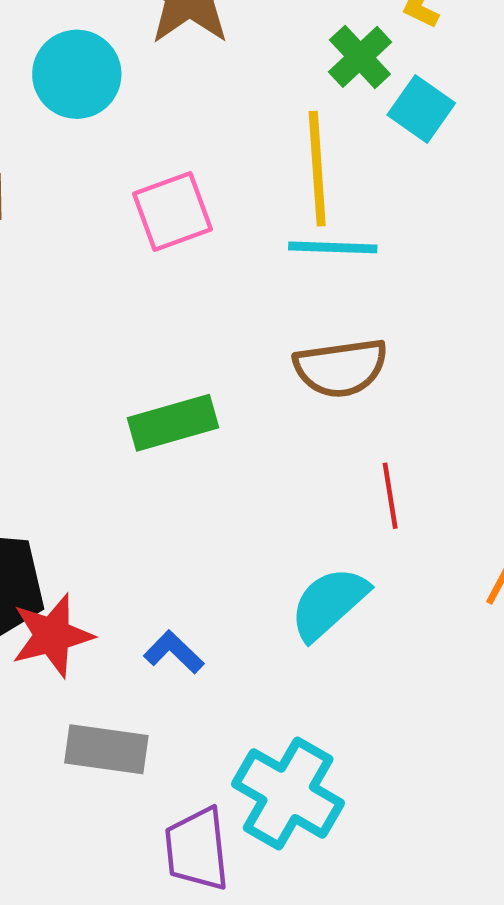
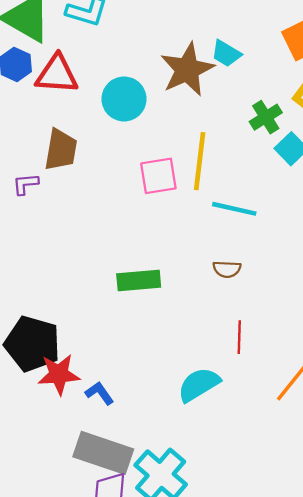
yellow line: (317, 169) -> (200, 161), moved
brown semicircle: (341, 368) -> (227, 269), size x0.6
blue L-shape: (174, 652) -> (99, 393), moved
gray rectangle: (106, 749) -> (103, 453), moved, size x1.4

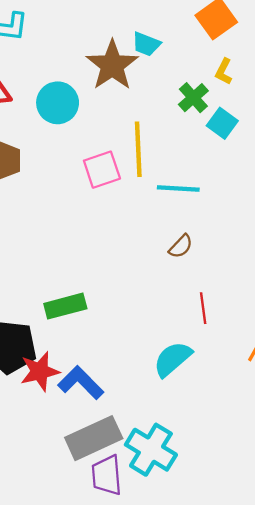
brown semicircle: (227, 269) -> (181, 246), turned -40
green rectangle: (139, 281) -> (65, 306), moved
blue L-shape: (99, 393) -> (81, 383), size x1.6
gray rectangle: (103, 453) -> (94, 438), turned -34

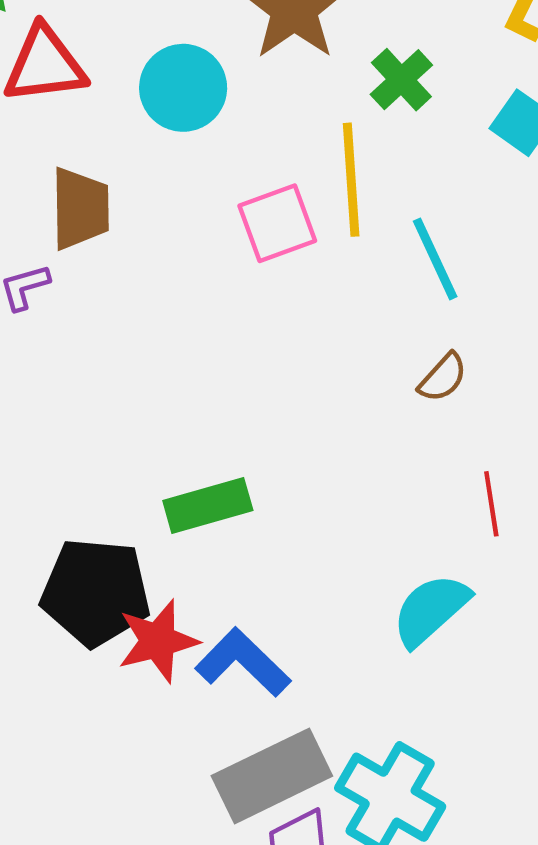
green cross: (193, 98) -> (401, 80), moved
cyan line: (178, 189) -> (435, 259), turned 63

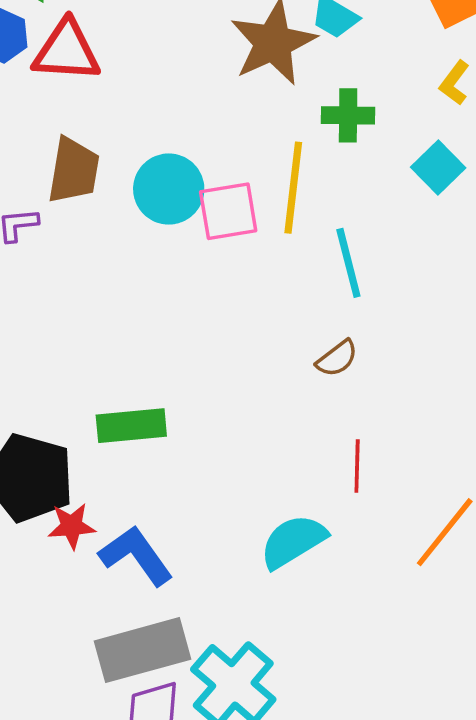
green cross: (401, 80) -> (348, 115), turned 33
cyan circle: (183, 88) -> (169, 189), moved
red star: (158, 641) -> (72, 526), size x0.7

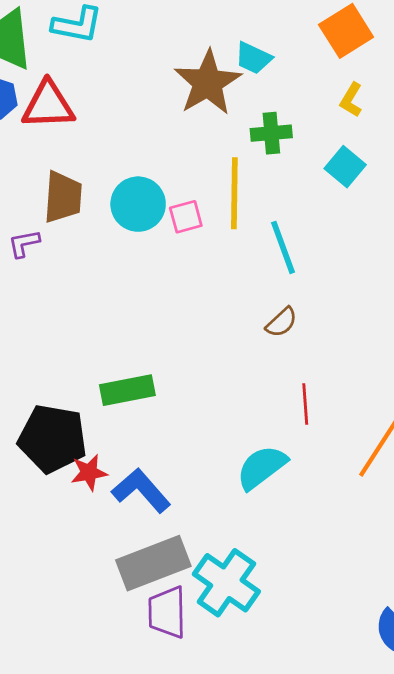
pink square: (228, 211) -> (186, 217), size x0.7

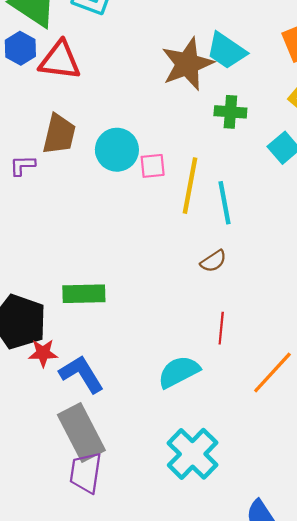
cyan trapezoid: (253, 58) -> (226, 51), size x1.4
yellow line: (234, 193) -> (190, 186), moved
gray rectangle: (153, 563) -> (81, 432), turned 74
cyan cross: (226, 583) -> (193, 454), moved

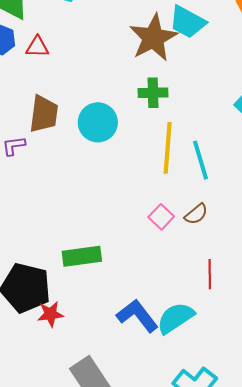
red triangle: (60, 60) -> (37, 47), size x0.6
green cross: (230, 112) -> (153, 93), moved
pink square: (153, 166) -> (161, 217), moved, turned -35
blue L-shape: (81, 374) -> (137, 316), moved

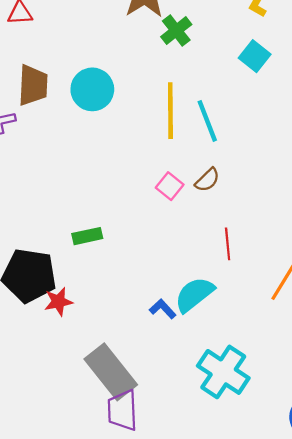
green cross: (153, 93) -> (176, 31), moved, turned -32
green rectangle: (82, 256) -> (87, 236), size x0.7
blue L-shape: (137, 316) -> (163, 309), moved, size x0.6

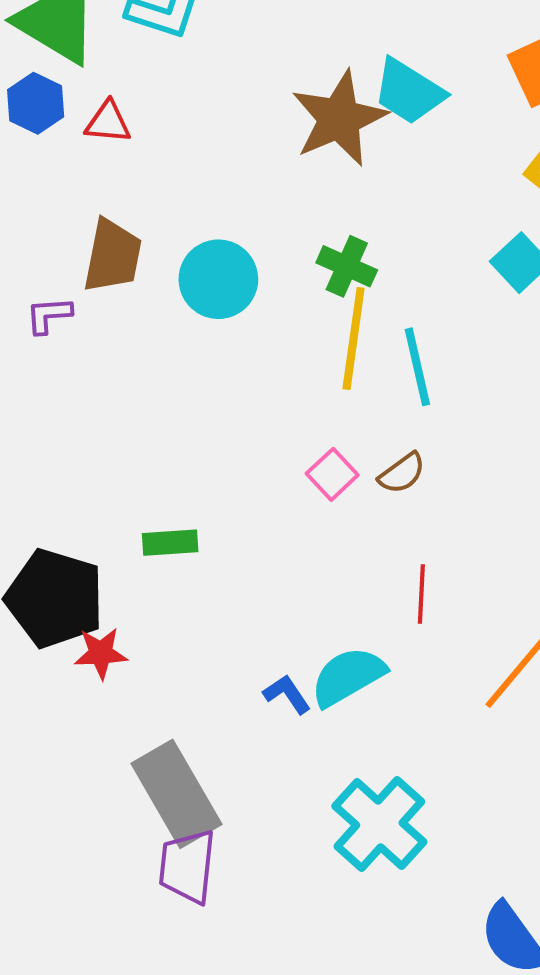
green cross: (176, 31) -> (347, 266), moved, turned -36

